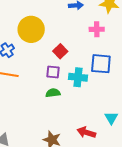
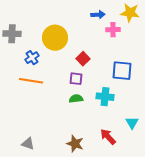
pink cross: (97, 29) -> (113, 30), moved
cyan cross: (78, 77) -> (105, 97), moved
red arrow: (86, 132) -> (108, 137), turned 30

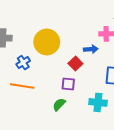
blue arrow: (98, 15) -> (91, 49), moved
green semicircle: (76, 99) -> (59, 104), moved, turned -40

